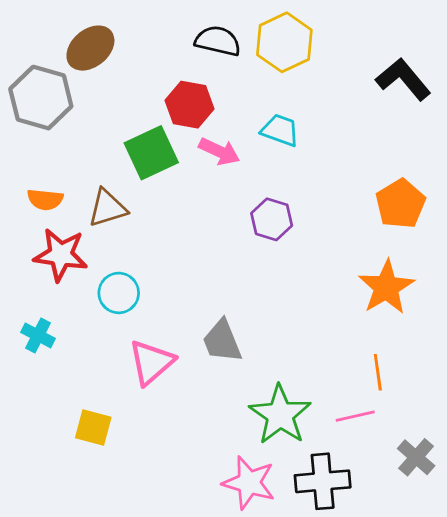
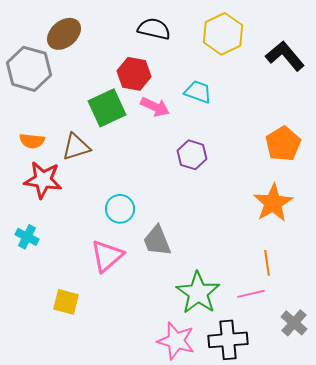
yellow hexagon: (284, 42) -> (223, 34), moved
cyan circle: (119, 293) -> (120, 209), moved

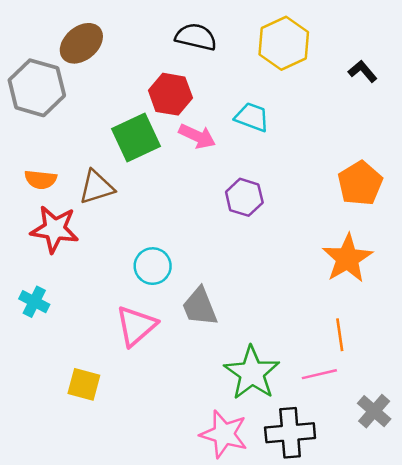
black L-shape: (285, 56) -> (363, 71), size x0.6

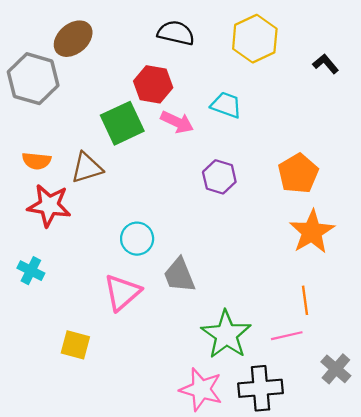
orange pentagon: (360, 183) -> (298, 173), moved

